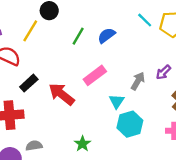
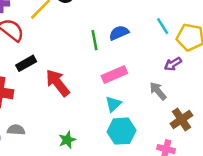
green line: (78, 36) -> (95, 40), moved, turned -54
purple arrow: (163, 72) -> (173, 64), moved
pink rectangle: (95, 75) -> (114, 75), moved
gray arrow: (138, 81) -> (158, 91), moved, turned -84

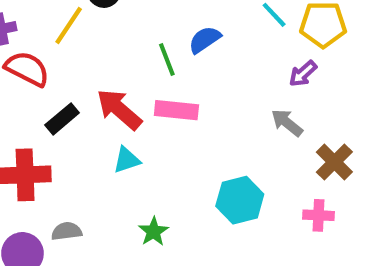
pink rectangle: (114, 75) -> (176, 110), moved, turned 40
red arrow: (58, 83) -> (119, 109), moved
cyan triangle: (113, 104) -> (127, 160), moved, turned 36

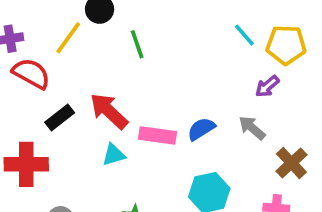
blue semicircle: (205, 40) -> (201, 129), moved
green line: (167, 59) -> (137, 44), moved
pink rectangle: (176, 110) -> (157, 135), moved

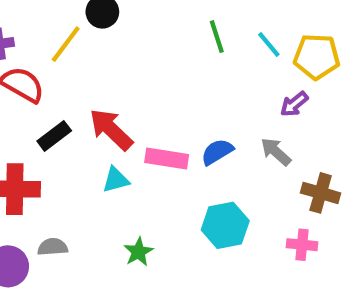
green line: (137, 44) -> (217, 37), moved
brown cross: (291, 163) -> (321, 193), turned -32

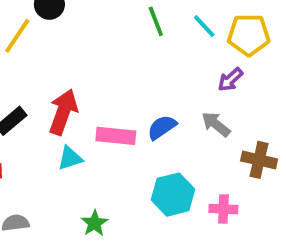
red arrow: (111, 129) -> (63, 112), turned 69
pink cross: (302, 245) -> (223, 209), moved

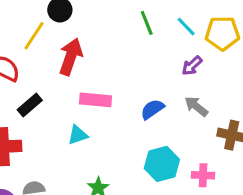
purple arrow: (230, 80) -> (192, 66), moved
red arrow: (63, 112) -> (71, 57), moved
pink rectangle: (116, 136) -> (96, 100), moved

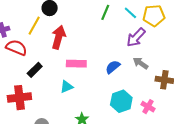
green line: (147, 23) -> (105, 12), turned 49
purple arrow: (192, 66) -> (136, 37), size x1.5
pink cross: (203, 175) -> (148, 107), turned 32

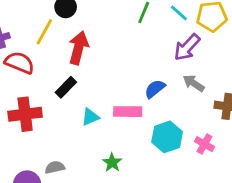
pink rectangle: (76, 64) -> (128, 112), moved
black rectangle: (35, 70) -> (66, 87), moved
red cross: (19, 98) -> (25, 114), moved

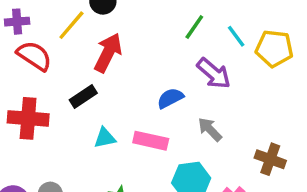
purple arrow: (187, 47) -> (214, 73), moved, turned -104
gray arrow: (194, 83) -> (210, 129), moved
blue semicircle: (155, 89) -> (170, 98), moved

